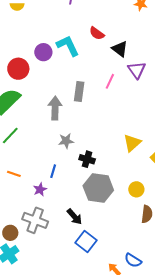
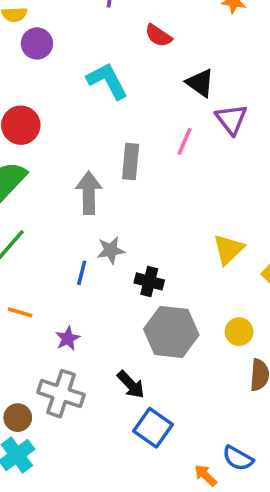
red semicircle: (97, 33) -> (158, 36), moved
purple circle: (43, 52) -> (37, 43), moved
blue line: (53, 171) -> (82, 273), moved

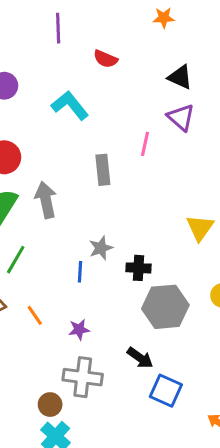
black triangle: (200, 83) -> (180, 77), moved
gray arrow: (89, 193) -> (46, 200), moved
orange line: (20, 312) -> (35, 315), turned 50
purple star: (68, 338) -> (79, 329), turned 30

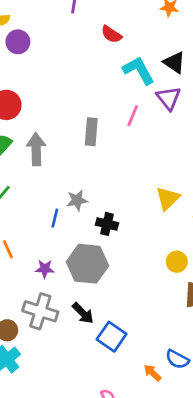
cyan L-shape: (70, 105) -> (139, 70), moved
gray hexagon: (165, 307) -> (87, 264), moved
black arrow: (140, 358) -> (83, 313), moved

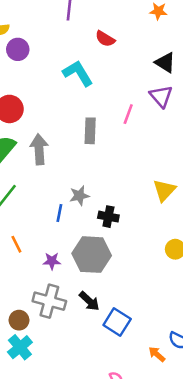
cyan L-shape: (139, 70) -> (78, 73), moved

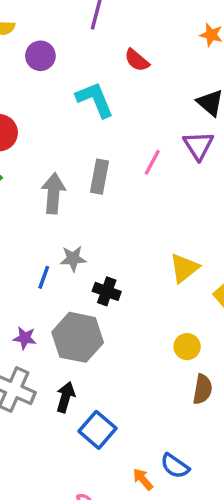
purple circle: (18, 49) -> (40, 56), moved
gray arrow: (39, 149) -> (53, 193), moved
black arrow: (89, 301) -> (66, 397), turned -125

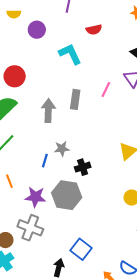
red semicircle: (137, 60) -> (94, 30), turned -49
black cross: (107, 291) -> (83, 167), turned -35
purple star: (25, 338) -> (35, 197), size x1.5
black arrow: (66, 397) -> (59, 268), moved

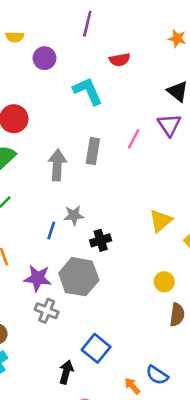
gray cross: (30, 228) -> (47, 311), moved, size x0.7

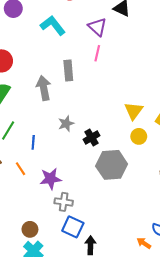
purple triangle: (169, 125) -> (97, 27), moved
blue line: (51, 231) -> (33, 142), moved
gray hexagon: (79, 277) -> (112, 165), moved
yellow circle: (164, 282) -> (139, 136), moved
blue square: (96, 348) -> (73, 227), moved

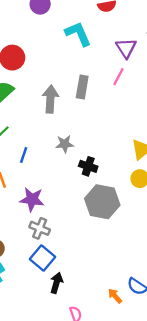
black cross: (91, 137) -> (88, 166), turned 35

